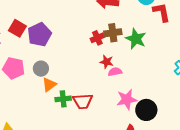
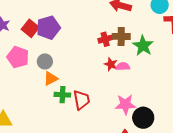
red square: (17, 28) -> (30, 28), moved
pink semicircle: (115, 72) -> (123, 66), moved
red trapezoid: (83, 101) -> (81, 100), turned -105

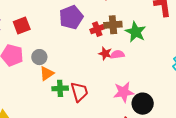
red square: (30, 28) -> (22, 25), turned 36
purple pentagon: (48, 28) -> (71, 17), moved

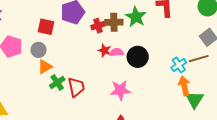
red square: (22, 25) -> (46, 27), moved, turned 30
green star: (136, 32) -> (136, 17), moved
green cross: (60, 88) -> (57, 82), turned -35
black circle: (143, 104) -> (138, 57), moved

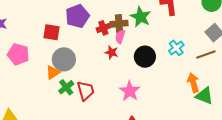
gray circle: (38, 50) -> (64, 59), moved, size x1.5
pink semicircle: (117, 52) -> (120, 37), moved, turned -64
cyan cross: (179, 65) -> (176, 48), moved
pink star: (120, 90) -> (130, 91), turned -30
green triangle: (195, 100) -> (204, 96), turned -36

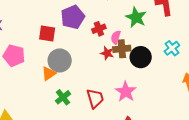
brown cross: (119, 24) -> (122, 49), moved
green cross: (66, 87) -> (63, 97), moved
red trapezoid: (86, 91) -> (95, 98), moved

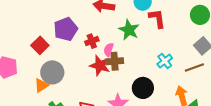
red square: (47, 34) -> (40, 45), turned 36
red star: (107, 53) -> (100, 65), size x1.5
black circle: (141, 57) -> (143, 88), moved

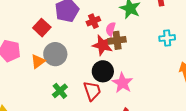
cyan cross: (165, 61) -> (167, 38), turned 35
orange triangle: (41, 85) -> (38, 61), moved
black circle: (143, 88) -> (103, 71), moved

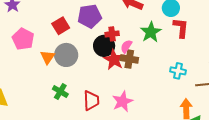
orange triangle: (38, 61) -> (48, 57), turned -35
black circle: (103, 71) -> (104, 46), moved
green cross: (60, 91) -> (60, 92), turned -35

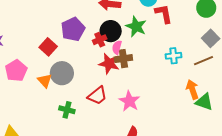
pink pentagon: (23, 39) -> (16, 70), turned 30
black circle: (104, 46) -> (111, 31), moved
red trapezoid: (91, 101) -> (97, 96), moved, turned 70

